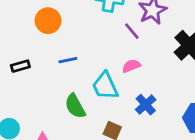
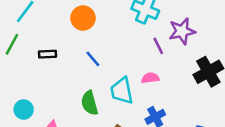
blue line: (68, 60) -> (93, 59), turned 48

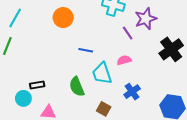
black rectangle: (48, 54) -> (37, 85), moved
blue line: (93, 59) -> (86, 50), moved, turned -32

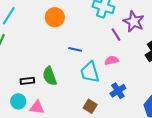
purple star: (146, 19) -> (134, 22), turned -30
green semicircle: (77, 87) -> (50, 76), moved
cyan circle: (23, 98) -> (18, 101), moved

